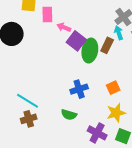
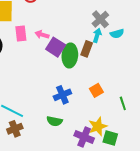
pink rectangle: (47, 15) -> (21, 33), moved
cyan arrow: (119, 33) -> (97, 35), turned 40
yellow star: (116, 113) -> (98, 126), moved

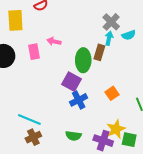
pink rectangle: (21, 33) -> (34, 52), moved
purple square: (56, 47) -> (71, 82), moved
green semicircle: (54, 121) -> (73, 136), moved

